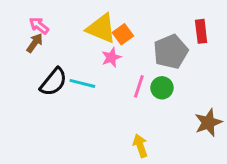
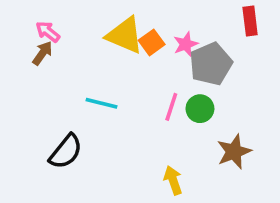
red rectangle: (201, 31) -> (250, 21), moved
pink star: (111, 57) -> (186, 44), moved
black semicircle: (53, 82) -> (66, 152), moved
brown star: (208, 123) -> (234, 152), moved

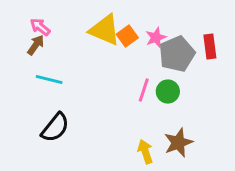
red rectangle: (250, 21) -> (210, 46), moved
cyan line: (102, 103) -> (49, 79), moved
brown star: (234, 152) -> (178, 143), moved

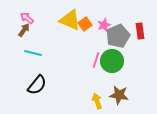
green circle: (168, 92) -> (112, 61), size x1.5
brown star: (178, 143) -> (119, 95), turned 30

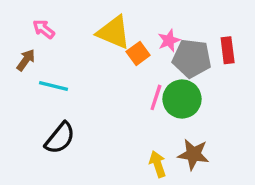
orange square: (85, 24) -> (138, 53), moved
brown arrow: (24, 30) -> (26, 60), moved
gray pentagon: (118, 36) -> (192, 58), turned 30

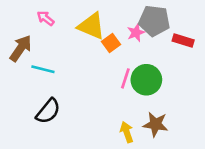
pink arrow: (44, 29) -> (46, 18), moved
red rectangle: (228, 50) -> (183, 40), turned -66
gray pentagon: (192, 58) -> (154, 21), moved
brown arrow: (26, 60) -> (21, 48), size x1.5

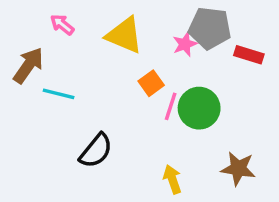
orange square: (111, 43) -> (151, 83), moved
black semicircle: (48, 111) -> (96, 151), moved
brown star: (156, 124) -> (238, 169), moved

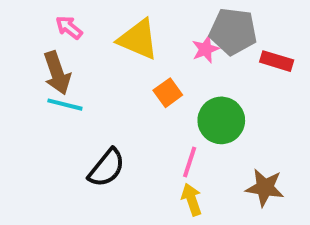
brown arrow: (28, 65) -> (57, 73), moved, turned 126
pink line: (171, 106) -> (190, 162), moved

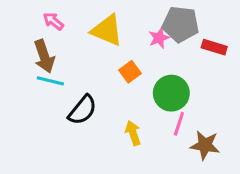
pink line: (190, 162) -> (179, 124), moved
black semicircle: (107, 168) -> (82, 110), moved
yellow arrow: (192, 200) -> (133, 133), moved

